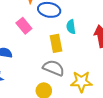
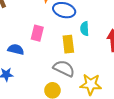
pink rectangle: (24, 26) -> (37, 33), moved, turned 49

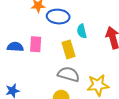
blue semicircle: (16, 49) -> (15, 47), moved

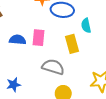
gray semicircle: (69, 74) -> (53, 67), moved

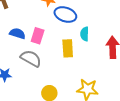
gray semicircle: (53, 67) -> (31, 58), moved

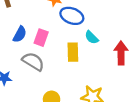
blue semicircle: (17, 33) -> (20, 34), turned 98
cyan semicircle: (85, 34) -> (92, 37), turned -48

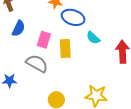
blue semicircle: (20, 34) -> (19, 28), moved
yellow rectangle: (73, 52) -> (65, 48), moved

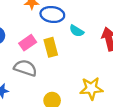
pink rectangle: (44, 40) -> (28, 43), turned 49

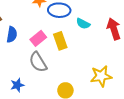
gray semicircle: (25, 68) -> (38, 62), turned -135

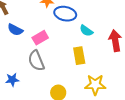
blue semicircle: (12, 35) -> (15, 30), turned 98
yellow rectangle: (60, 41) -> (79, 56), moved

